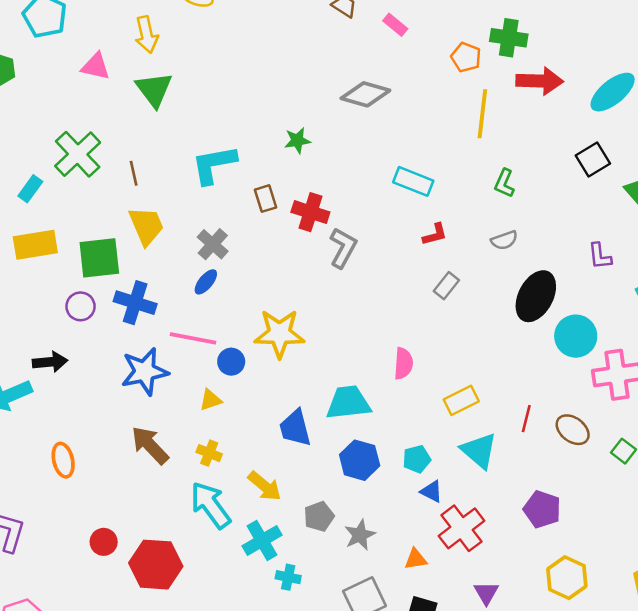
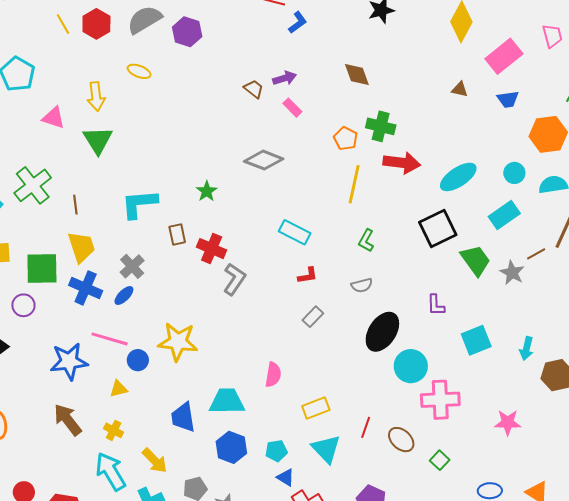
green star: (297, 141) -> (207, 191), turned -30
black square: (593, 160) -> (438, 229), size x1.4
blue cross: (135, 303) -> (86, 288), moved

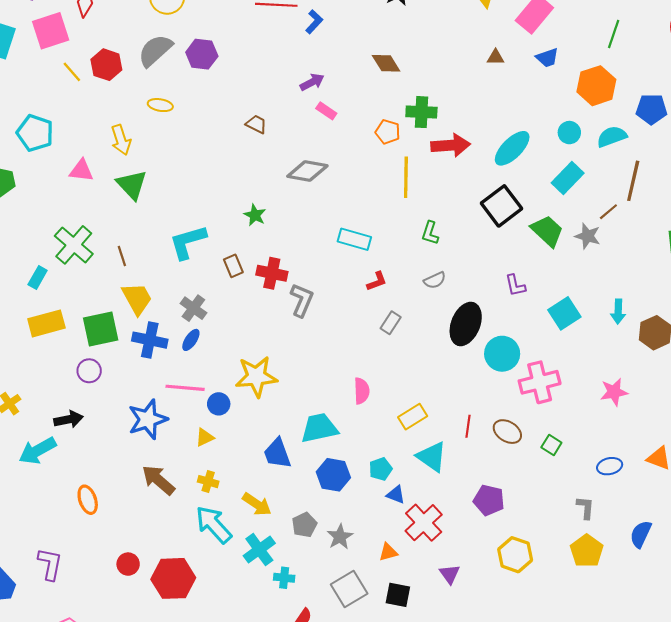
brown trapezoid: (254, 89) -> (256, 124), moved

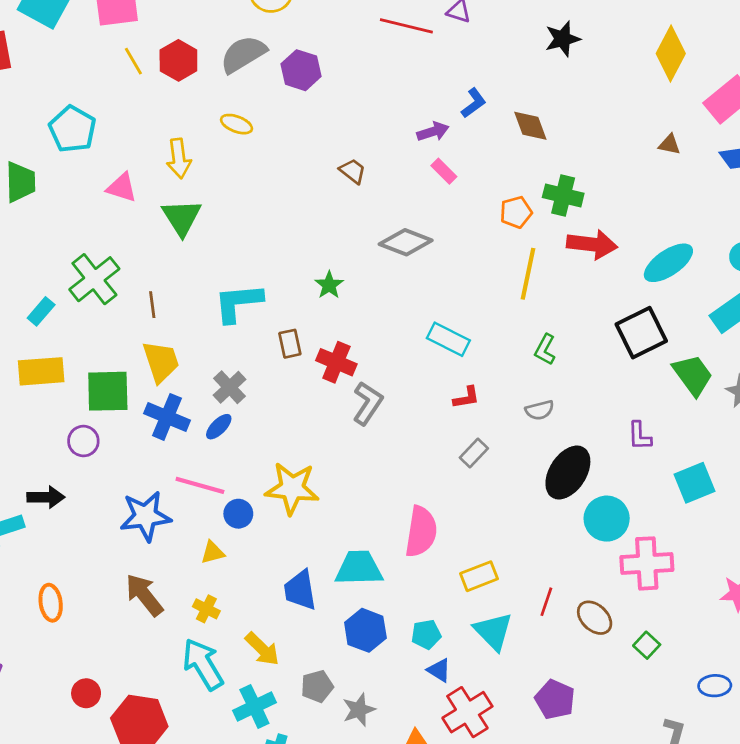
blue L-shape: (314, 22) -> (474, 103), moved
orange pentagon: (388, 132) -> (516, 212), turned 30
pink semicircle: (362, 391) -> (421, 532), size x1.5

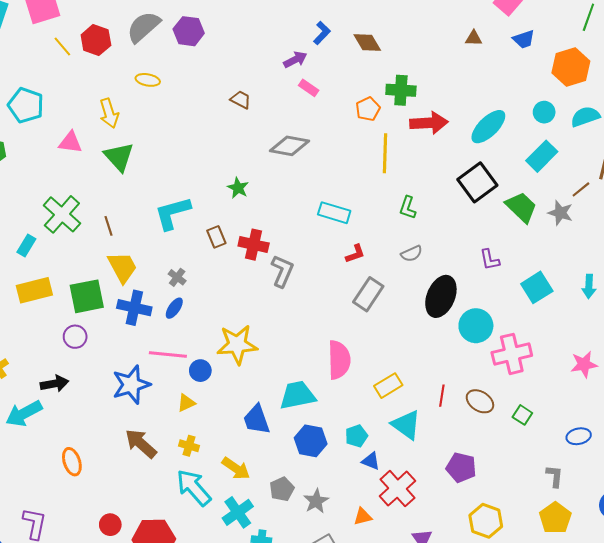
gray cross: (230, 387) -> (177, 277), size x0.7
gray rectangle: (474, 453) -> (368, 294), size x1.5

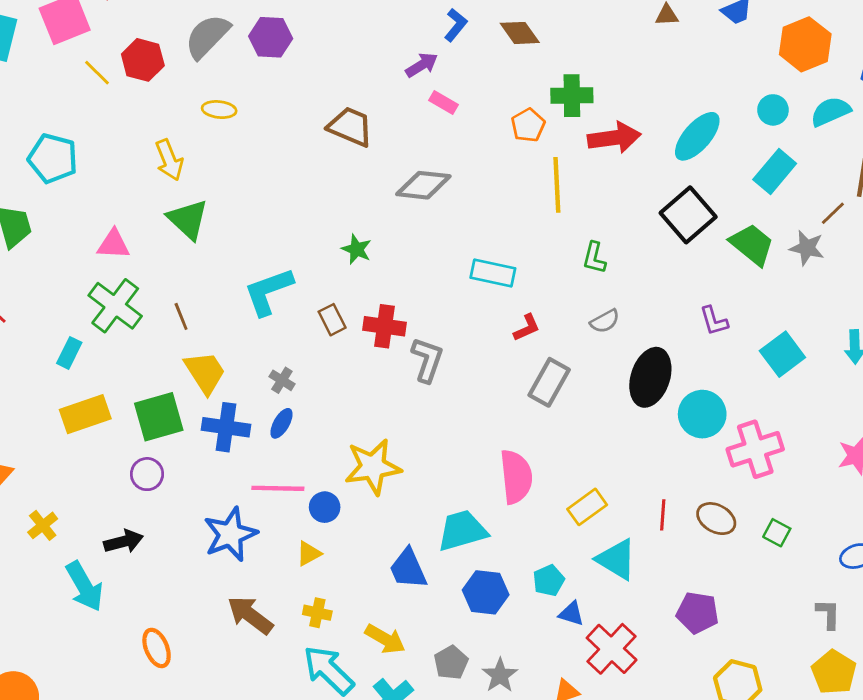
brown trapezoid: (241, 100) -> (350, 127), size x1.6
pink triangle: (70, 142) -> (113, 244), moved
cyan arrow: (24, 413) -> (85, 586), turned -87

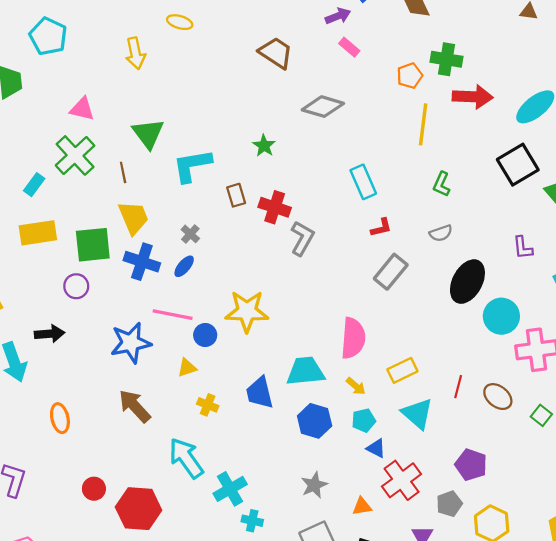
green triangle: (188, 219) -> (148, 134), moved
cyan rectangle: (493, 273) -> (363, 182), turned 44
yellow cross: (317, 613) -> (208, 405), moved
yellow arrow: (385, 639) -> (356, 386), moved, size x0.7
gray pentagon: (451, 663) -> (449, 504), moved

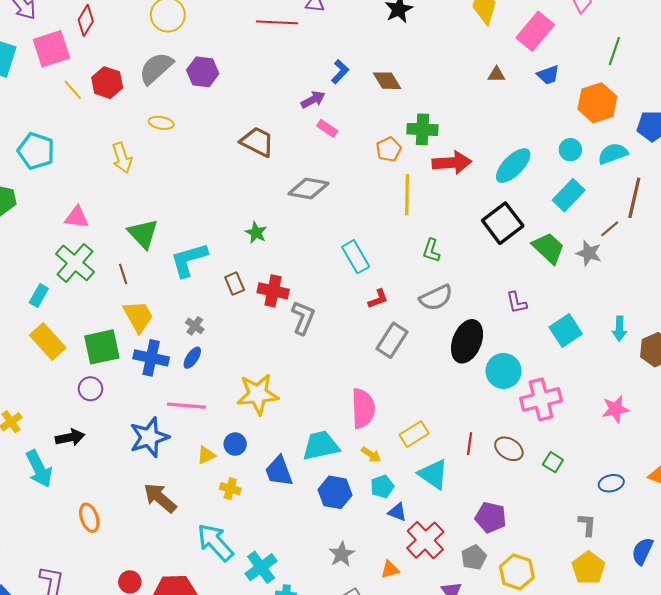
yellow rectangle: (38, 233) -> (48, 342), turned 63
gray semicircle: (441, 233) -> (436, 298), size x1.5
blue circle: (205, 335) -> (235, 444), moved

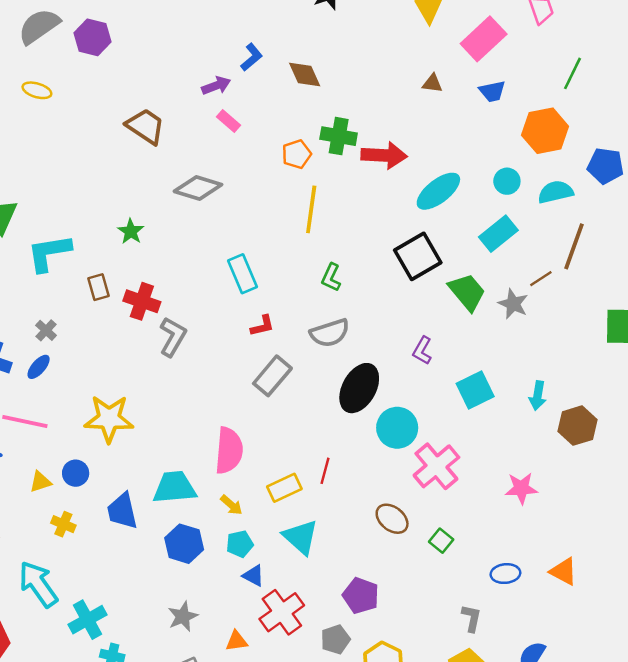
red arrow: (452, 163) -> (384, 155), moved
purple L-shape: (517, 303) -> (422, 351), turned 35
pink cross: (541, 399) -> (436, 466), turned -33
red line: (470, 444) -> (325, 471), moved

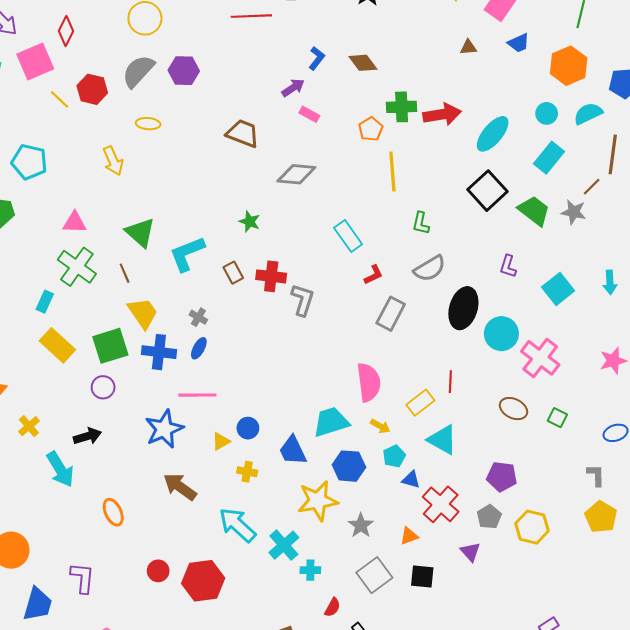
yellow star: (109, 419) -> (318, 501), moved

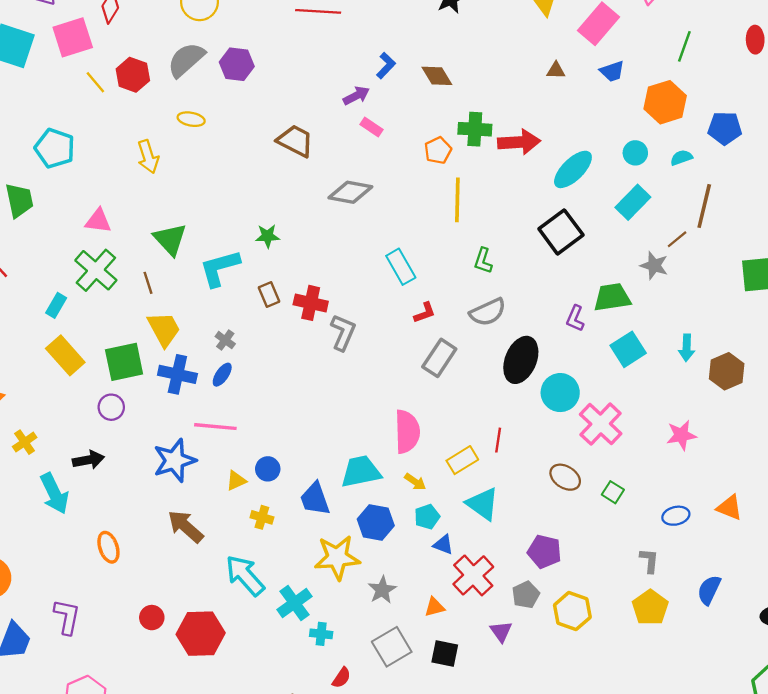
cyan semicircle: (588, 114) -> (681, 158), size x0.7
green trapezoid: (534, 211) -> (612, 297), moved, turned -52
green star: (250, 222) -> (267, 236), moved, turned -30

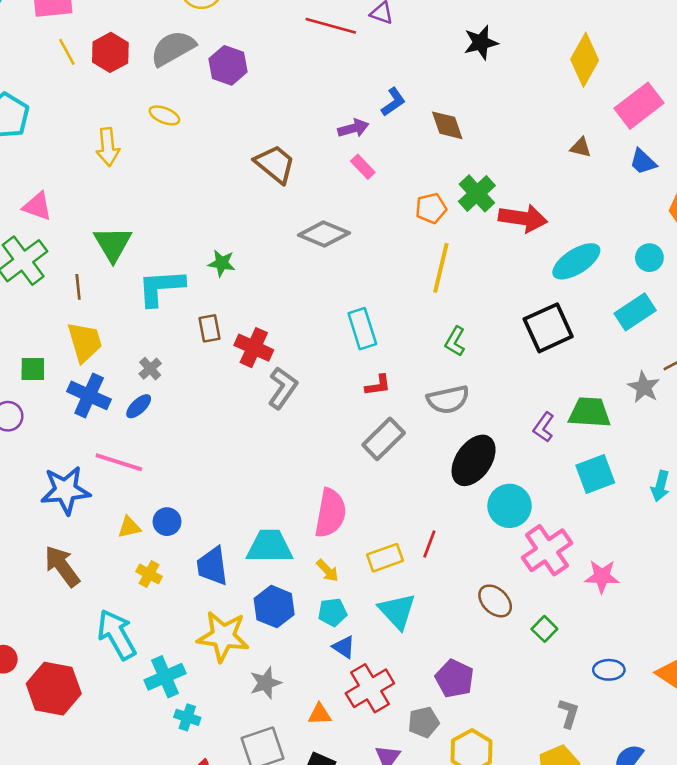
blue trapezoid: (612, 71) -> (643, 162), turned 50
green cross: (475, 129) -> (477, 193), turned 32
green square: (124, 362) -> (33, 369), size x0.6
pink star: (681, 435) -> (602, 576), moved

